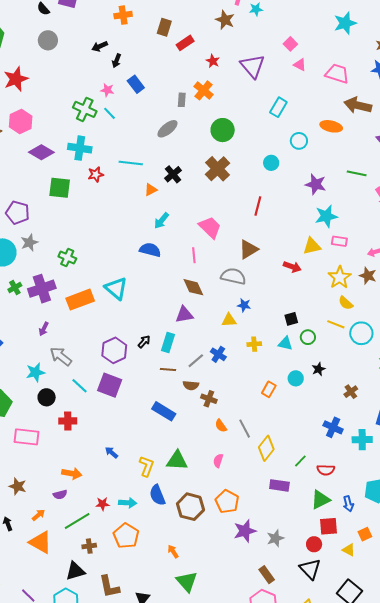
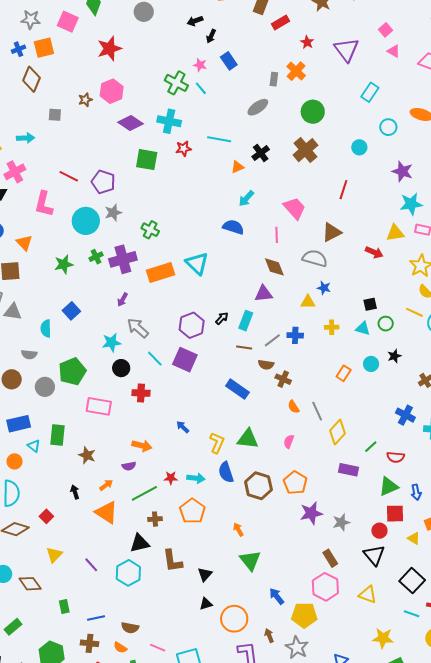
blue cross: (218, 354) -> (295, 335), turned -35

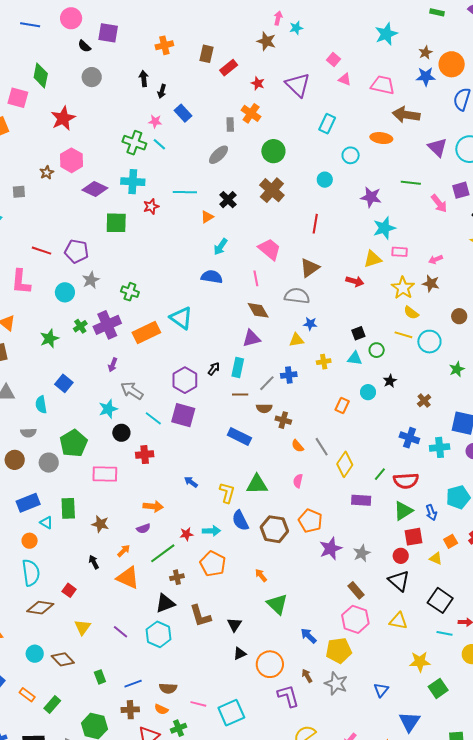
black arrow: (195, 21) -> (144, 78), turned 112
cyan circle: (86, 221) -> (65, 292), size x0.7
red semicircle: (396, 457) -> (406, 481), size x1.4

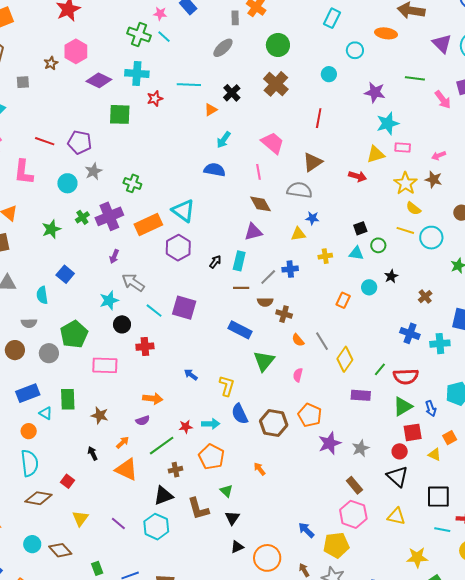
purple hexagon: (185, 380) -> (178, 248), moved
green triangle: (257, 484) -> (264, 361), moved, turned -50
black square: (440, 600) -> (438, 497), turned -35
green triangle: (277, 604) -> (226, 491), moved, size x0.6

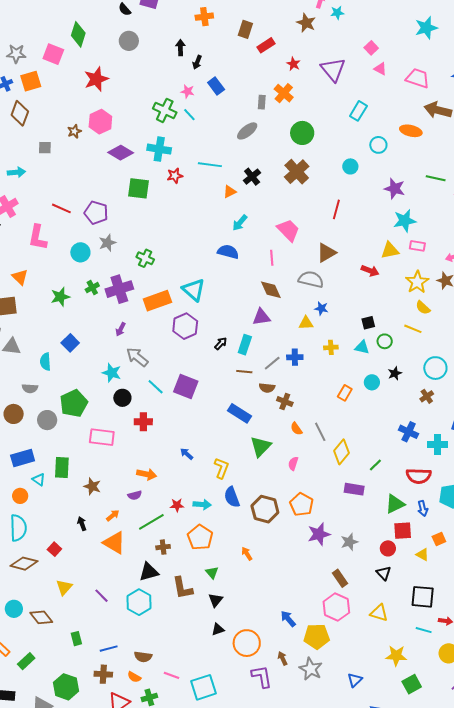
cyan circle: (431, 238) -> (435, 368), moved
cyan star: (109, 300) -> (112, 373), turned 30
red semicircle: (406, 376) -> (419, 476), moved
black triangle: (397, 476) -> (384, 573), size x0.7

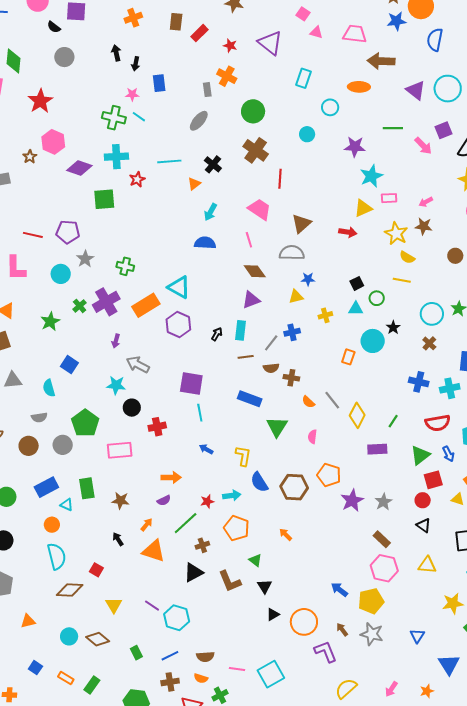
blue rectangle: (216, 86) -> (159, 83), turned 42
red line: (336, 209) -> (280, 179), moved
cyan circle: (372, 382) -> (373, 341), size x1.5
cyan line: (156, 387) -> (200, 413), moved, turned 48
cyan hexagon: (139, 602) -> (177, 618), moved

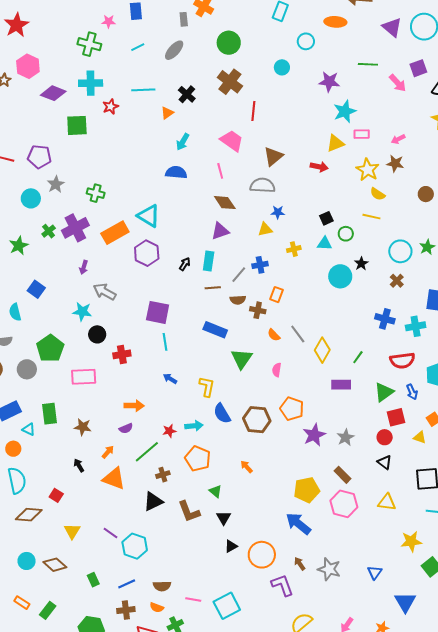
cyan line: (139, 117) -> (138, 47), moved, turned -64
orange rectangle: (348, 357) -> (277, 295), moved
blue arrow: (339, 590) -> (298, 524), size x1.5
yellow pentagon: (371, 601) -> (307, 490), moved

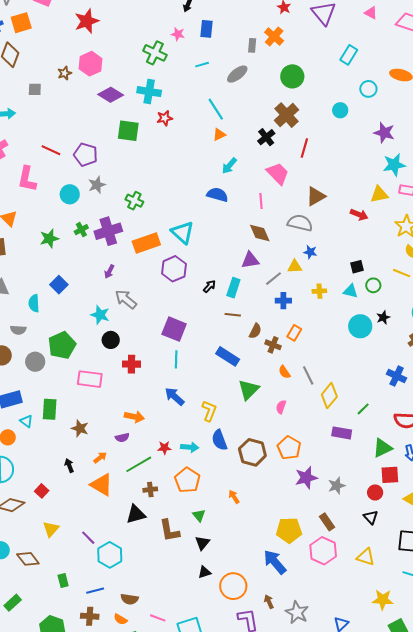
cyan line: (143, 90) -> (216, 109), moved, turned 50
black cross: (187, 94) -> (266, 137), moved
gray line: (239, 275) -> (273, 279), moved
brown semicircle: (238, 300) -> (255, 331), turned -70
blue arrow: (170, 379) -> (174, 396), size x1.5

